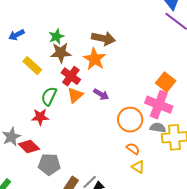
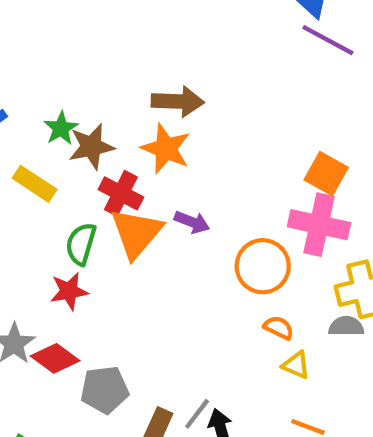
green star: (56, 37) -> (61, 128), moved
orange triangle: (75, 95) -> (136, 233), size x1.5
gray semicircle: (158, 128) -> (346, 326), moved

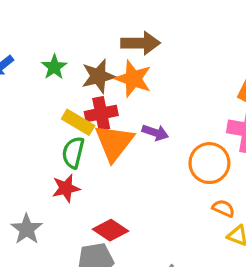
brown star: (91, 147) -> (98, 76), moved
yellow rectangle: (35, 184) -> (78, 122), moved
red cross: (121, 193) -> (101, 114), turned -36
red diamond: (55, 358) -> (110, 230), moved

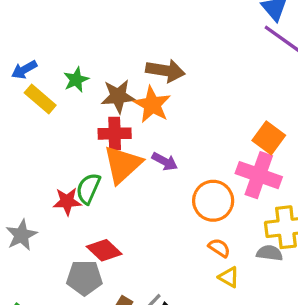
yellow rectangle: (78, 122) -> (40, 99), moved
green semicircle: (73, 153) -> (88, 189), moved

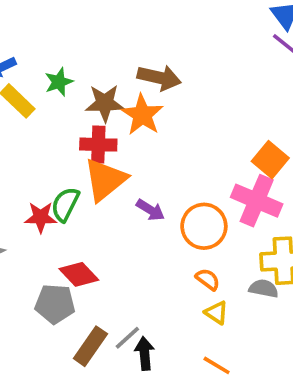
purple arrow: (165, 161) -> (150, 210), moved

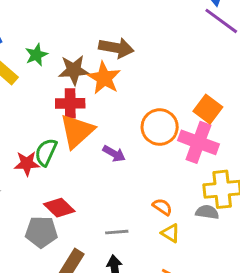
orange circle: (204, 226) -> (160, 127), moved
gray line: (127, 338) -> (117, 232), moved, turned 40

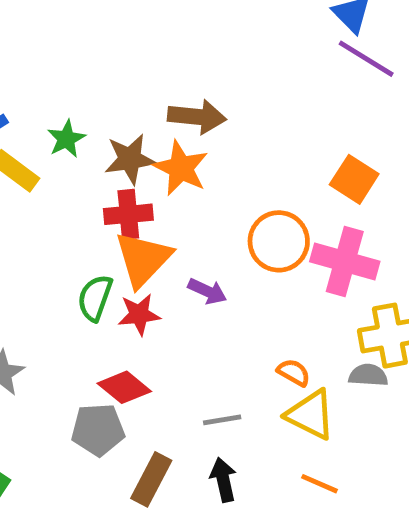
orange square: (208, 109) -> (354, 179), moved
red star: (27, 163) -> (139, 314), moved
yellow triangle: (170, 233) -> (311, 415), size x1.6

